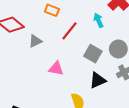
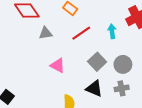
black triangle: (98, 80) -> (94, 89), turned 30

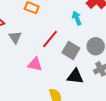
gray triangle: (46, 33) -> (15, 37), turned -40
red line: (81, 33) -> (50, 39), moved

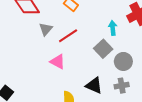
red line: (50, 39) -> (68, 36), moved
gray square: (71, 50) -> (103, 49), moved

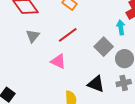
cyan arrow: (113, 28) -> (121, 27), moved
gray triangle: (46, 29) -> (33, 36), moved

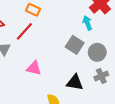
red line: (68, 35) -> (24, 31), moved

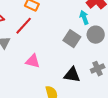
gray circle: (97, 52) -> (96, 35), moved

